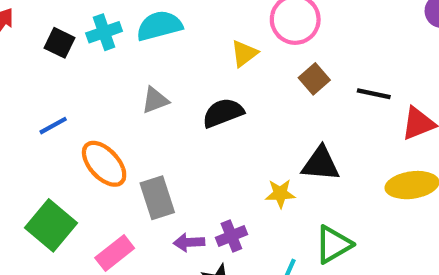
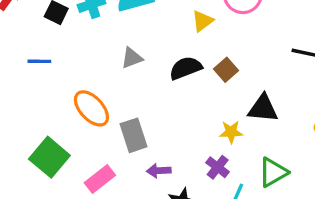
brown square: (314, 79) -> (226, 70), moved
blue line: (53, 126) -> (39, 61), moved, turned 30
purple cross: (231, 236) -> (218, 167), moved, turned -30

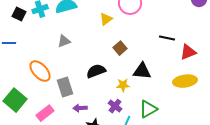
black semicircle: (186, 68) -> (96, 71), moved

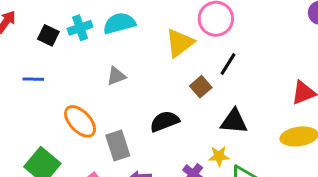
yellow triangle: (106, 19) -> (180, 43), size x1.5
black line: (167, 38) -> (228, 64), moved, turned -70
yellow star: (123, 85) -> (219, 156), moved

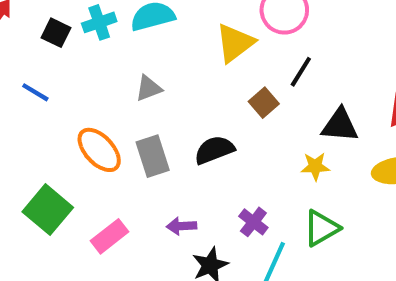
blue line: (33, 79) -> (35, 92), turned 30
black triangle: (234, 121) -> (340, 125), moved
gray rectangle: (118, 146) -> (153, 156), moved
yellow star: (219, 156) -> (315, 166), moved

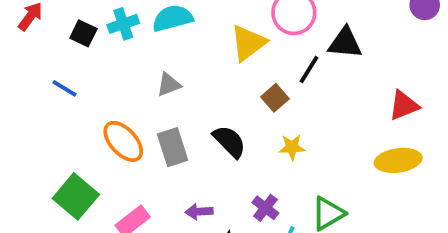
black triangle: (340, 125) -> (345, 43), moved
black semicircle: (214, 150) -> (229, 141), turned 66
yellow star: (315, 166) -> (292, 147), moved

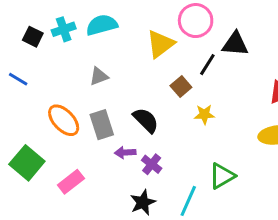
yellow star: (292, 147) -> (204, 114), moved
purple cross: (265, 208) -> (152, 164), moved
purple arrow: (199, 212) -> (125, 153), moved

